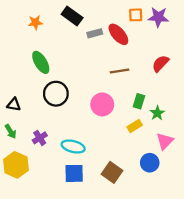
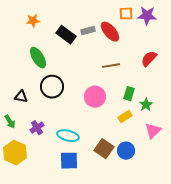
black rectangle: (72, 16) -> (66, 35), moved
black triangle: (14, 104) -> (21, 97), moved
blue circle: (150, 163) -> (126, 151), moved
brown square: (112, 172) -> (104, 149), moved

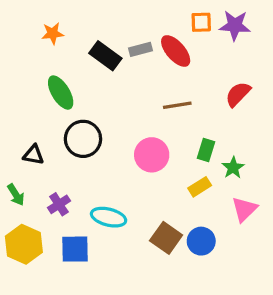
blue square: (69, 161) -> (75, 249), moved

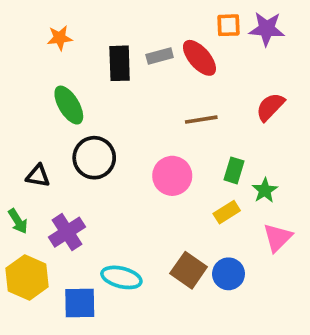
black rectangle: (105, 56) -> (120, 63), turned 52
purple cross: (59, 204) -> (67, 232), size x1.4
cyan ellipse: (109, 217) -> (121, 277), moved
blue square: (75, 249) -> (80, 303), moved

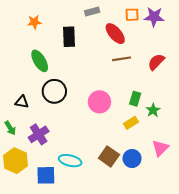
gray rectangle: (160, 56) -> (92, 12), moved
brown line: (201, 120) -> (122, 59), moved
pink triangle: (278, 238) -> (160, 148), moved

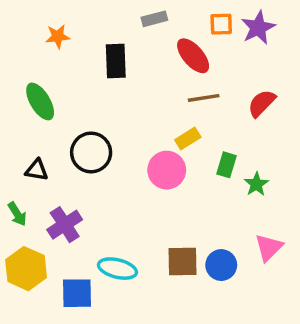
purple star: (154, 17) -> (258, 28), turned -30
green ellipse: (40, 61) -> (40, 101), moved
yellow rectangle: (131, 123) -> (188, 138), moved
brown square: (109, 156) -> (183, 262), turned -36

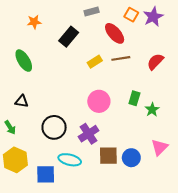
orange square: (221, 24) -> (131, 15), turned 32
black rectangle: (116, 61) -> (69, 37), turned 42
yellow rectangle: (188, 138) -> (95, 62), moved
black circle: (91, 152) -> (54, 127), moved
purple cross: (65, 225) -> (88, 134), moved

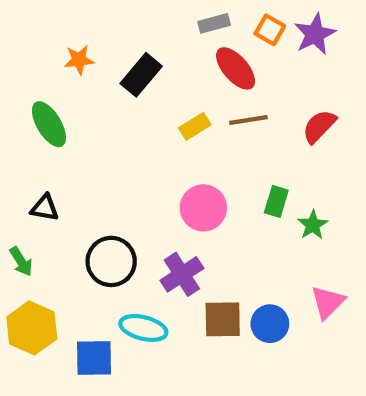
gray rectangle: (92, 11) -> (214, 23), moved
orange star: (34, 22) -> (79, 60), moved

